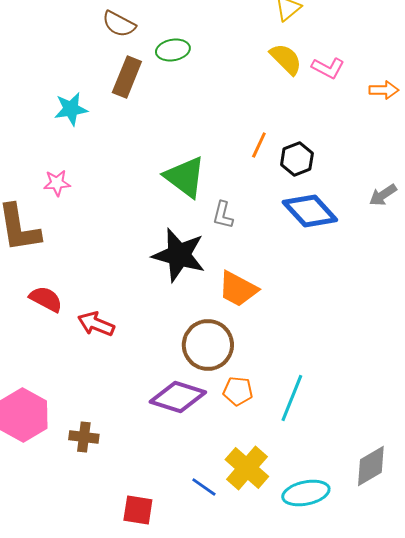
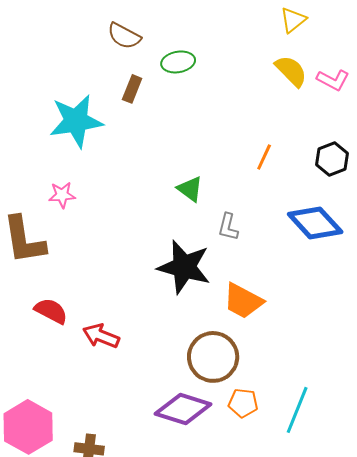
brown rectangle: (127, 77) -> (132, 89), size x0.7
cyan star: (71, 109) -> (76, 121), size x1.6
black hexagon: (297, 159) -> (332, 159), moved
green triangle: (185, 177) -> (190, 189), size x0.6

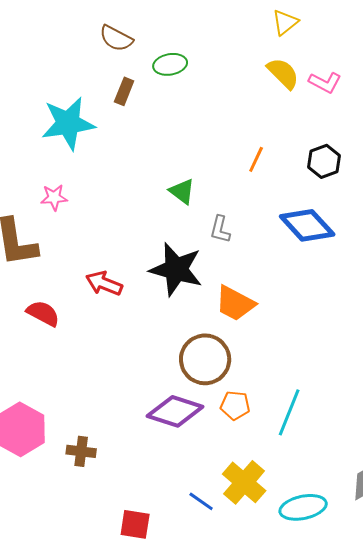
red arrow: (101, 336) -> (104, 283), moved

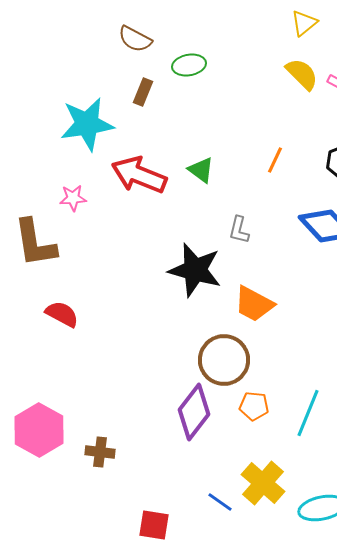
green triangle: (182, 191) -> (201, 170), moved
red arrow: (104, 283) -> (139, 175), moved, size x1.5
purple diamond: (175, 411) -> (194, 412), turned -70

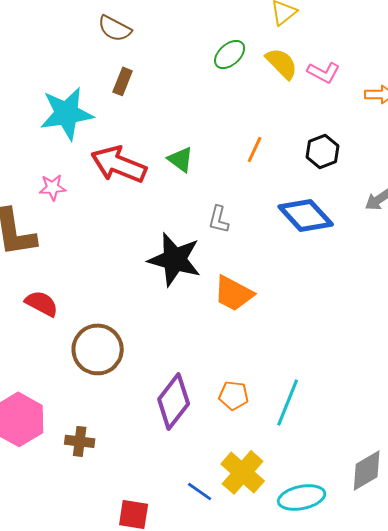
green ellipse: (189, 65) -> (230, 54), moved, turned -32
brown circle: (224, 360) -> (98, 349), moved

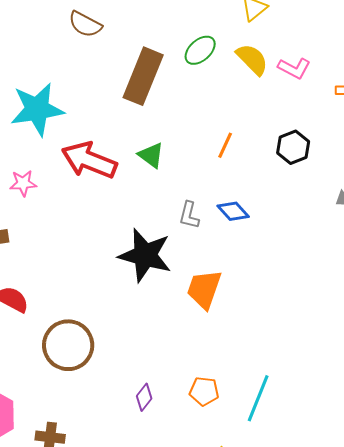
brown rectangle: (123, 81) -> (143, 76), moved, size x2.0
blue diamond: (306, 215) -> (233, 211), moved, size x0.6
orange trapezoid: (234, 293) -> (204, 289), turned 81
purple diamond: (174, 401) -> (144, 397), size x0.5

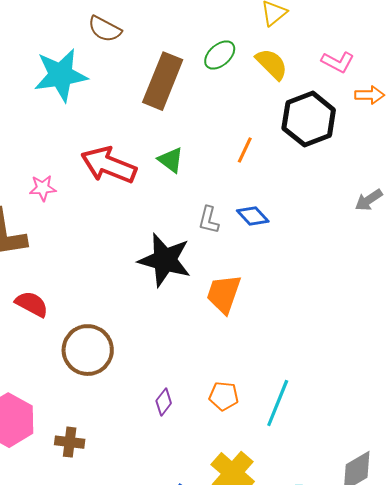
pink L-shape: (294, 68) -> (338, 62), moved
cyan star: (37, 109) -> (61, 75), moved
black hexagon: (293, 147) -> (309, 119), moved, size x1.6

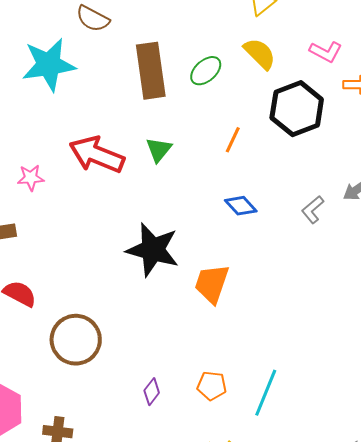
green ellipse: (220, 55) -> (206, 71), moved
brown rectangle: (163, 81) -> (151, 71), turned -30
green triangle: (171, 160) -> (159, 150), turned 32
gray L-shape: (209, 220) -> (313, 210), moved, turned 36

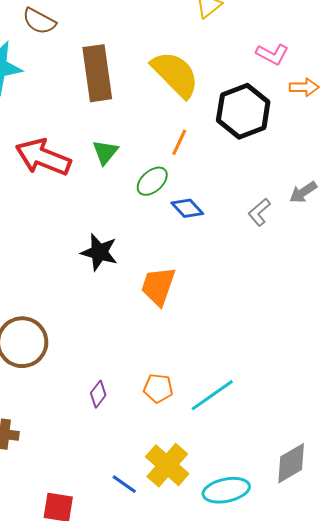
yellow semicircle: (260, 54) -> (175, 74), moved, size x1.5
green ellipse: (206, 71) -> (152, 181), moved
black star: (153, 250) -> (99, 252), size x0.7
cyan line: (266, 393) -> (212, 395), turned 33

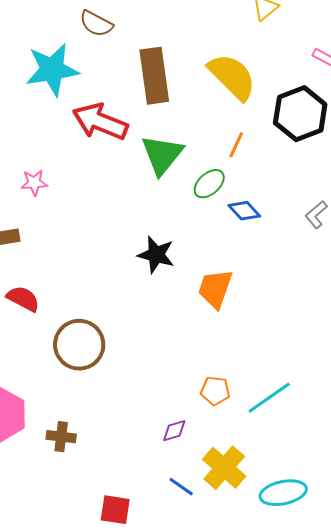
green triangle: (105, 152) -> (162, 155), size x1.6
red arrow: (43, 157) -> (100, 122), moved
purple diamond: (98, 394) -> (174, 431), moved, turned 36

